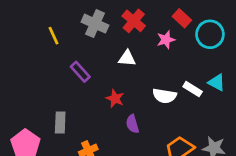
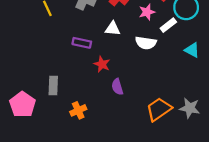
purple rectangle: (80, 72) -> (82, 43), moved, turned -36
white rectangle: (193, 89) -> (168, 25), moved, turned -70
white semicircle: (165, 96) -> (146, 43), moved

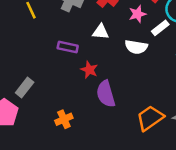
gray rectangle: (53, 86) -> (25, 88), moved, turned 36
purple semicircle: (117, 87) -> (106, 94), size x1.5

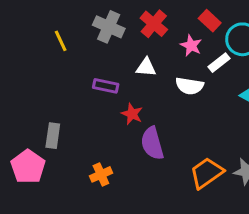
pink star: (137, 14) -> (191, 46), turned -30
gray rectangle: (25, 88) -> (53, 136), turned -30

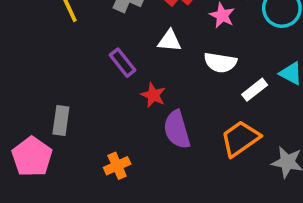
white rectangle: (219, 63) -> (255, 90), moved
purple rectangle: (106, 86) -> (123, 63), turned 40
orange trapezoid: (207, 173) -> (240, 139), moved

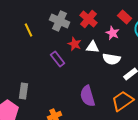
white triangle: (170, 41) -> (93, 47), moved
red star: (153, 95) -> (75, 44), moved

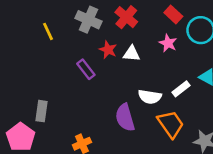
pink star: (113, 33) -> (168, 43), moved
white semicircle: (112, 59) -> (150, 97), moved
orange trapezoid: (123, 101) -> (171, 124), turned 90

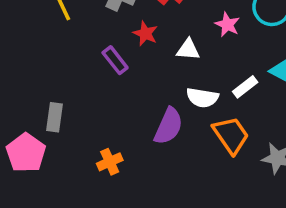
white triangle: (132, 54) -> (188, 50), moved
purple semicircle: (125, 118) -> (169, 126), turned -140

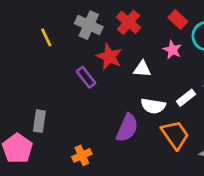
red star: (145, 33) -> (109, 57), size x1.4

